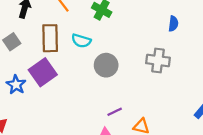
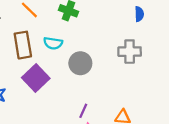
purple square: (43, 72) -> (36, 78), moved
purple line: (115, 112) -> (83, 111), moved, turned -32

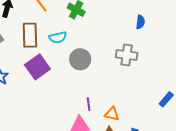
cyan semicircle: (53, 43) -> (58, 37), turned -30
purple line: (83, 111) -> (89, 104), moved, turned -40

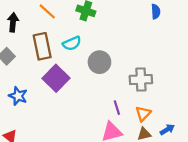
gray cross: (127, 55) -> (141, 80), moved
orange triangle: (112, 114) -> (143, 114), turned -49

